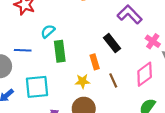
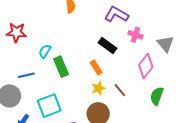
pink cross: (153, 41) -> (135, 35), moved
brown line: (113, 80) -> (120, 90), moved
yellow star: (83, 81) -> (98, 88), moved

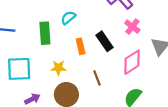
black rectangle: (107, 46) -> (105, 41), moved
cyan semicircle: (45, 51) -> (68, 18), moved
yellow star: (98, 88) -> (58, 68), moved

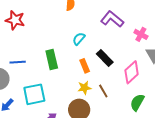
cyan semicircle: (68, 18) -> (79, 39), moved
pink cross: (132, 27) -> (141, 34), moved
yellow star: (58, 68) -> (84, 88), moved

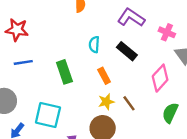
cyan semicircle: (79, 39) -> (94, 44), turned -32
black rectangle: (105, 58) -> (127, 51), moved
blue line: (18, 62) -> (23, 62), moved
cyan square: (34, 94) -> (48, 115), turned 30

